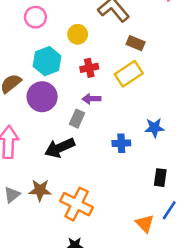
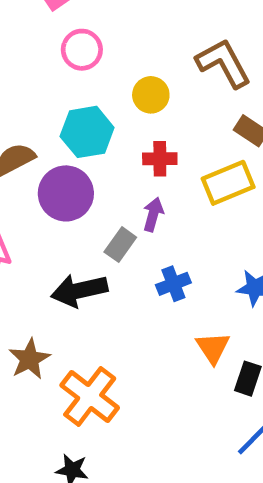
purple arrow: (92, 99) -> (153, 214), turned 96
blue cross: (121, 143) -> (173, 284), moved, turned -30
brown star: (40, 190) -> (29, 359), turned 30
orange triangle: (145, 223) -> (213, 348), moved

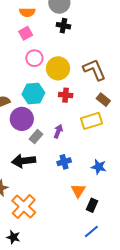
yellow circle: (151, 95) -> (58, 68), moved, size x1.5
red cross: (160, 159) -> (66, 95), moved
gray rectangle: (120, 245) -> (36, 137), moved

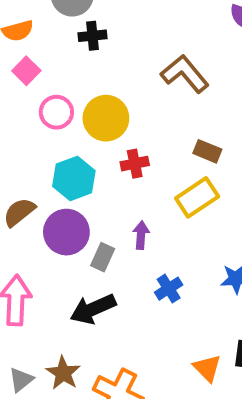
brown L-shape: (94, 70) -> (185, 74), moved
orange triangle: (78, 191) -> (207, 368), moved

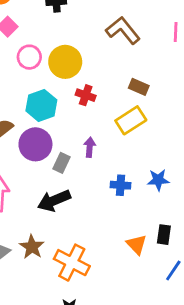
red cross: (135, 164) -> (86, 95), turned 30
blue cross: (169, 289) -> (121, 185), moved, turned 36

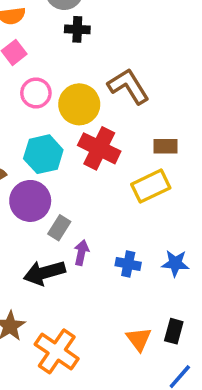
brown L-shape: (123, 30) -> (128, 86), moved
brown rectangle: (139, 87) -> (166, 146), turned -30
red cross: (86, 95) -> (99, 148), size x1.6
purple arrow: (90, 147) -> (81, 253), moved

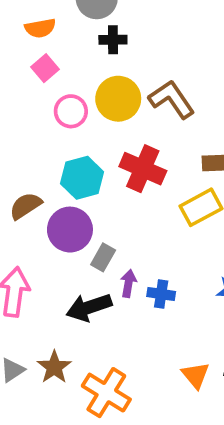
yellow circle: (79, 104) -> (118, 99), moved
blue cross: (128, 264) -> (161, 294), moved

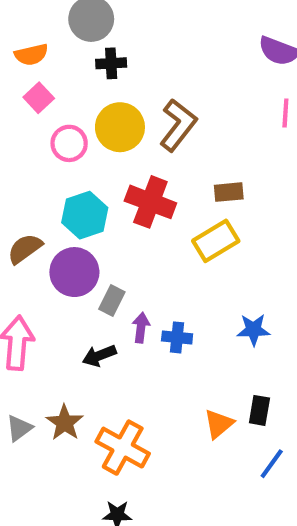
brown L-shape: (172, 99) -> (178, 125), turned 75
black arrow: (89, 307) -> (99, 356), size x0.7
orange triangle: (196, 375) -> (219, 424), turned 32

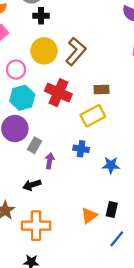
pink circle: (69, 143) -> (16, 70), moved
blue cross: (177, 337) -> (81, 149), moved
black arrow: (99, 356) -> (32, 185), moved
orange cross: (123, 448) -> (36, 226), turned -32

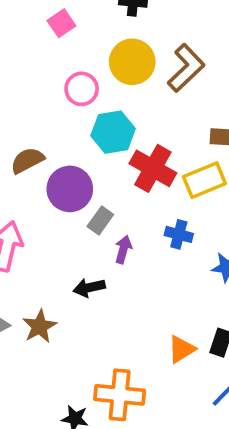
red cross: (58, 93) -> (153, 168), moved
cyan hexagon: (22, 98) -> (113, 132), moved
orange cross: (36, 226) -> (120, 395), moved

